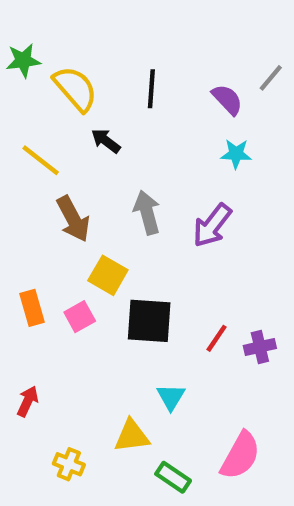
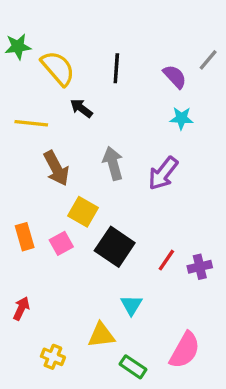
yellow line: (41, 160) -> (31, 123), turned -32
black square: (149, 321) -> (115, 247), turned 30

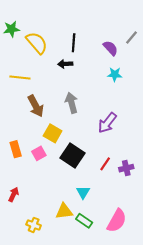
black arrow: (81, 108) -> (65, 64), moved, turned -40
purple arrow: (163, 173) -> (107, 123), moved
green rectangle: (133, 367) -> (84, 221), moved

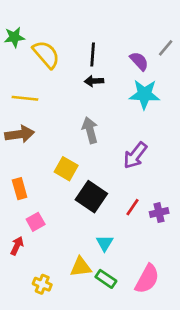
black arrow: (65, 64) -> (94, 81), moved
cyan star: (115, 74) -> (144, 94), size x1.6
brown arrow: (36, 106) -> (20, 134), moved, turned -70
pink square: (39, 153) -> (36, 222), moved

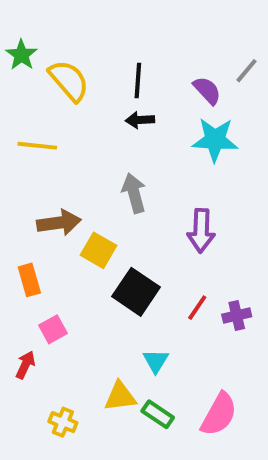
green star: (14, 37) -> (21, 55), turned -30
brown arrow: (20, 134) -> (59, 223), moved
purple arrow: (135, 155) -> (201, 231), turned -36

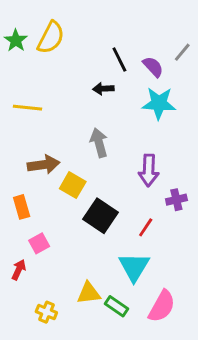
yellow semicircle: (69, 81) -> (51, 38), moved, turned 68
black line: (138, 81) -> (119, 59), moved, turned -30
purple cross: (237, 316) -> (176, 200), moved
cyan triangle: (156, 361) -> (134, 267), moved, size x1.6

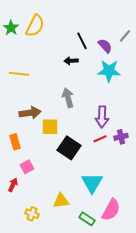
yellow square: (73, 185) -> (50, 127), turned -30
red line: (146, 227) -> (100, 139), moved, turned 32
green rectangle: (117, 306) -> (87, 219), moved

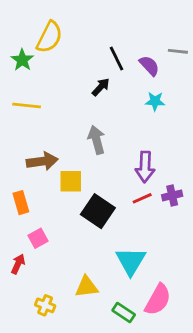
green star: (11, 28) -> (22, 60), moved
gray line: (125, 36) -> (178, 51), turned 56
black arrow: (71, 61) -> (101, 87), turned 136
cyan star: (109, 71) -> (155, 101), size x0.6

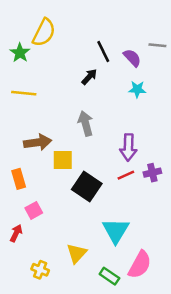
yellow triangle: (87, 287) -> (77, 253), turned -40

